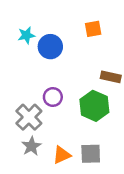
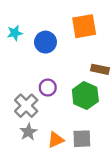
orange square: (93, 29) -> (84, 26), size x1.6
cyan star: (26, 35) -> (15, 33), moved

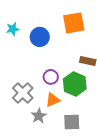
purple circle: (48, 88) -> (51, 77), moved
gray star: (28, 132) -> (39, 116), moved
orange triangle: (56, 140) -> (53, 100), moved

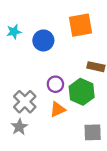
gray star: (39, 116) -> (19, 127), moved
gray square: (72, 122) -> (93, 132), moved

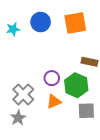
blue circle: (43, 40) -> (41, 22), moved
gray square: (93, 132) -> (86, 111), moved

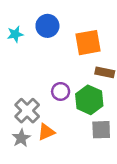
orange square: (75, 23) -> (88, 43), moved
orange triangle: (54, 102) -> (46, 132), moved

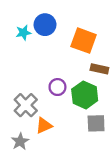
cyan star: (15, 34) -> (23, 33), moved
orange square: (88, 43) -> (84, 41), turned 30
gray star: (21, 138) -> (20, 141), moved

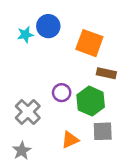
orange triangle: (44, 126) -> (70, 140), moved

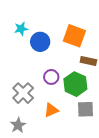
blue circle: (48, 26) -> (40, 42), moved
orange triangle: (70, 140) -> (51, 110), moved

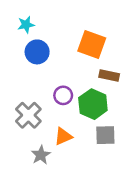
cyan star: (21, 29) -> (26, 25), moved
blue circle: (40, 42) -> (37, 52), moved
gray star: (18, 125) -> (41, 155), moved

